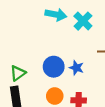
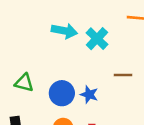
green triangle: (18, 73) -> (24, 83), moved, turned 49

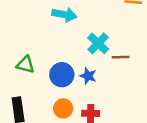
cyan cross: (97, 39) -> (98, 43), moved

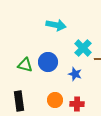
blue circle: (62, 75) -> (48, 62), moved

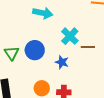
green triangle: (25, 65) -> (12, 53), turned 42

